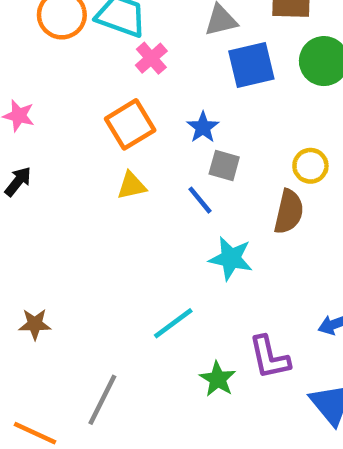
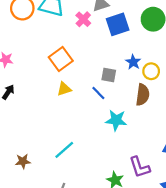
pink cross: (151, 58) -> (83, 19), moved
blue star: (203, 127) -> (133, 62), moved
cyan line: (173, 323) -> (64, 150), moved

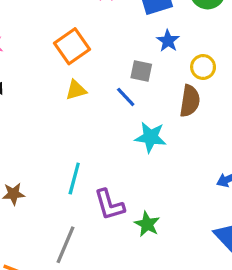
blue star: (133, 62) -> (168, 41), moved
cyan line: (64, 150) -> (74, 178), turned -35
purple L-shape: (140, 167) -> (109, 205), moved

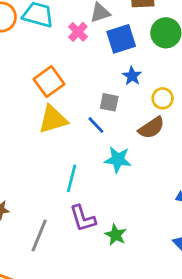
yellow triangle: (76, 90) -> (53, 119), size x1.6
brown semicircle: (190, 101) -> (151, 128), turned 48
cyan line: (74, 178) -> (72, 178), moved
gray line: (66, 245) -> (39, 235), moved

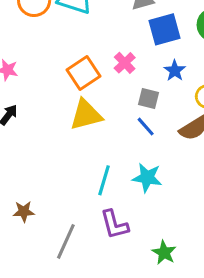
pink cross: (78, 32) -> (125, 63), moved
blue line: (96, 125) -> (146, 127), moved
cyan star: (118, 160) -> (147, 178), moved
green star: (116, 235) -> (164, 253), moved

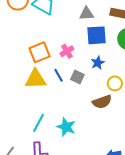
blue line: (146, 127) -> (58, 75), moved

